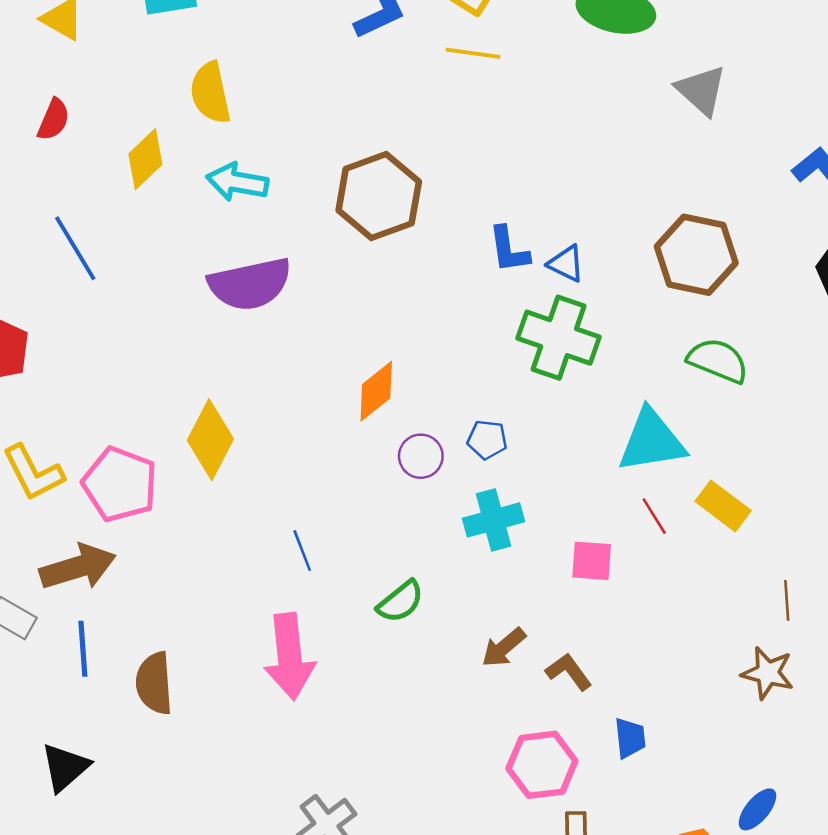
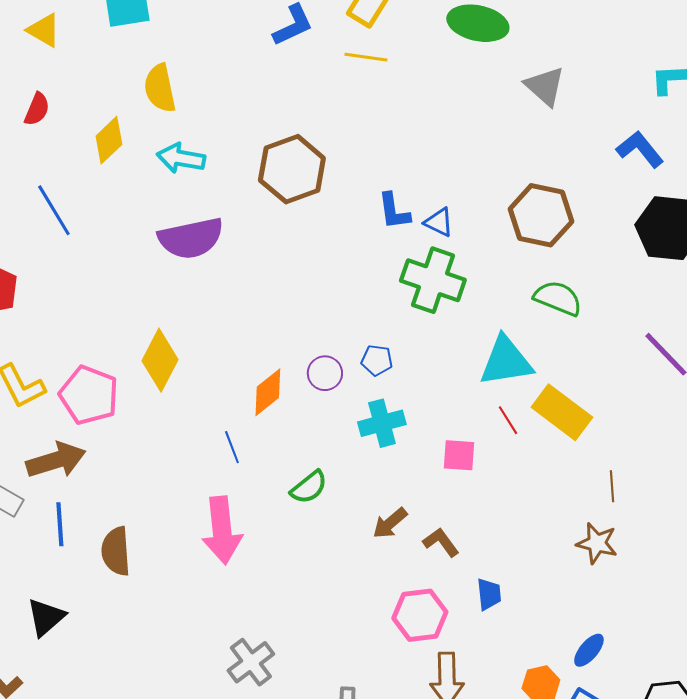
orange diamond: (376, 391) -> (268, 392), moved
yellow rectangle: (723, 506) -> (562, 412), size x1.4

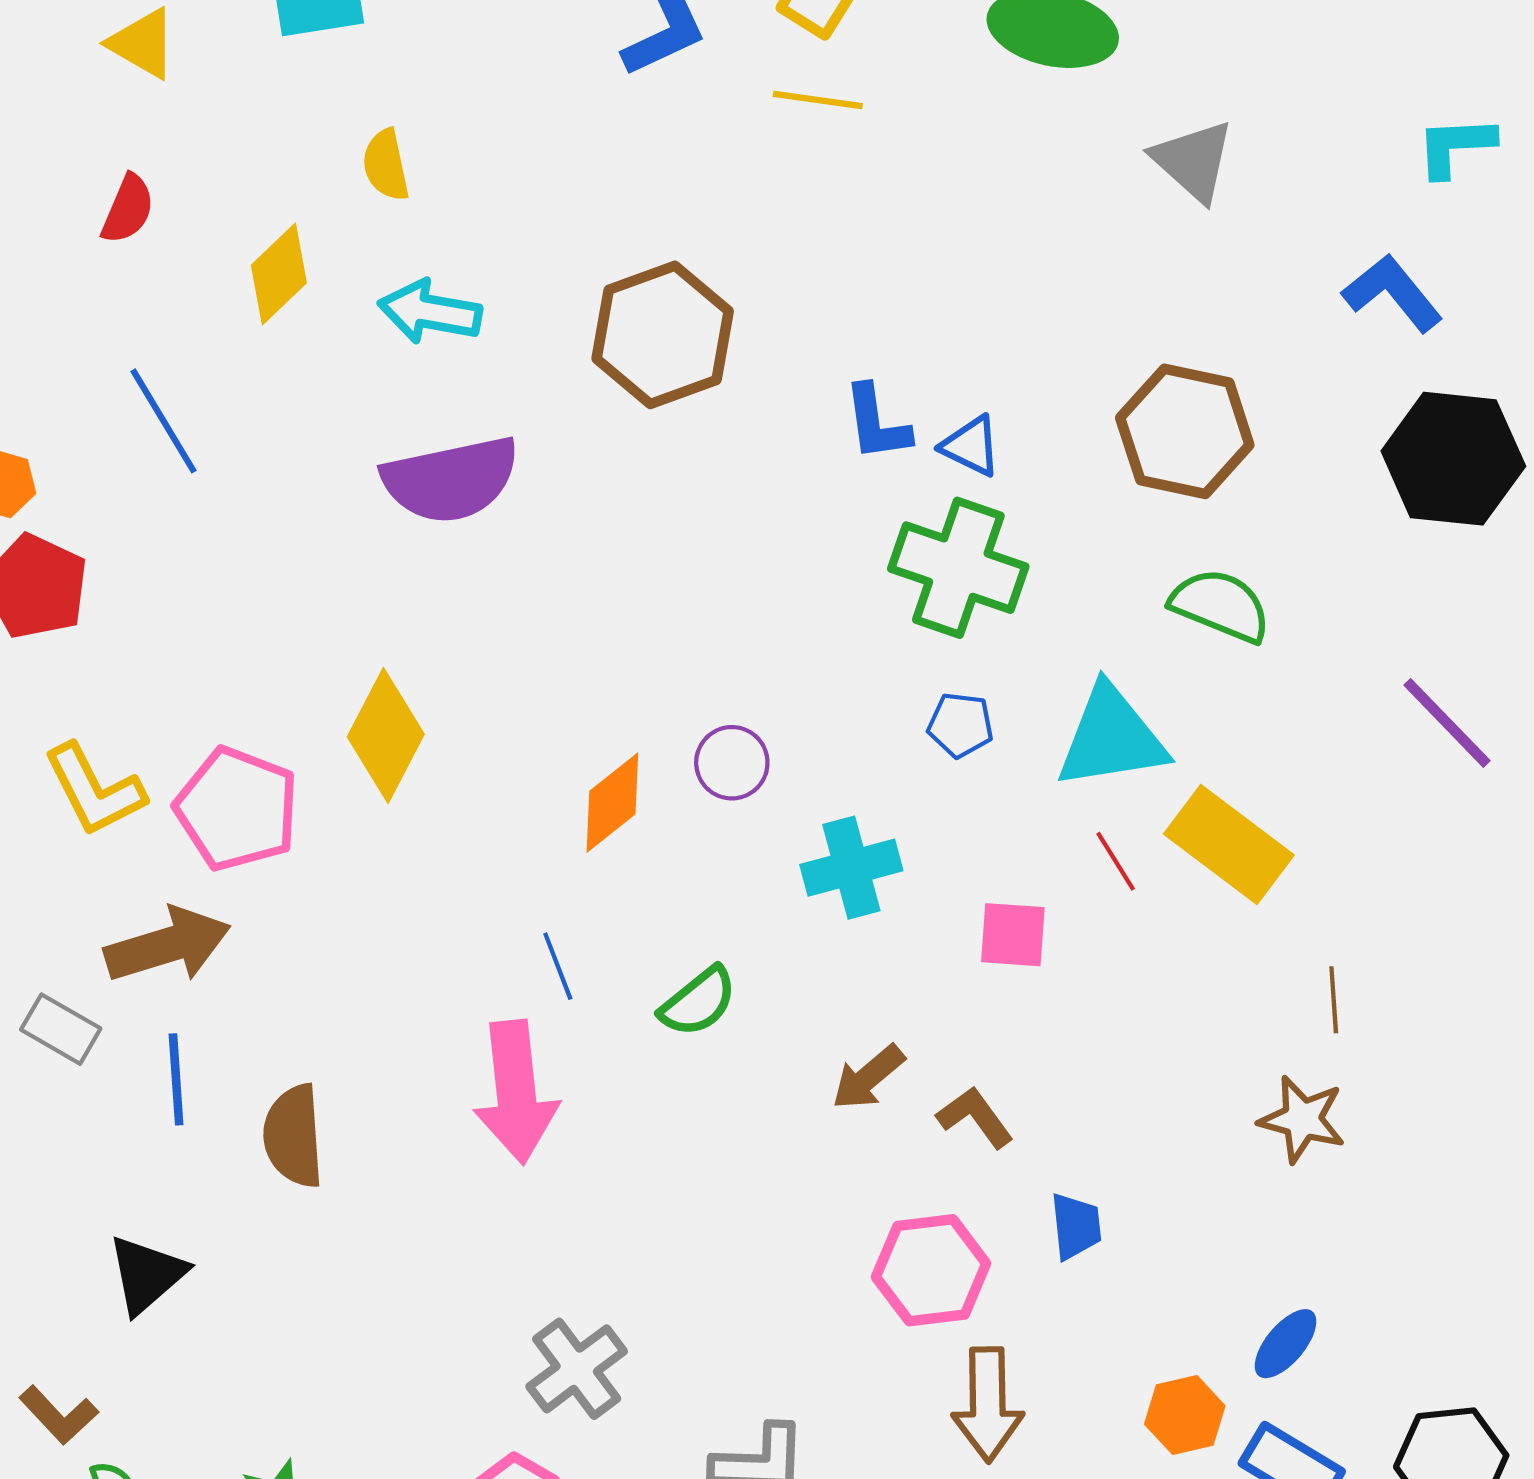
yellow semicircle: (160, 88) -> (386, 165), size x0.7
blue pentagon: (377, 360) -> (960, 725), moved
blue line: (232, 447) -> (558, 966), moved

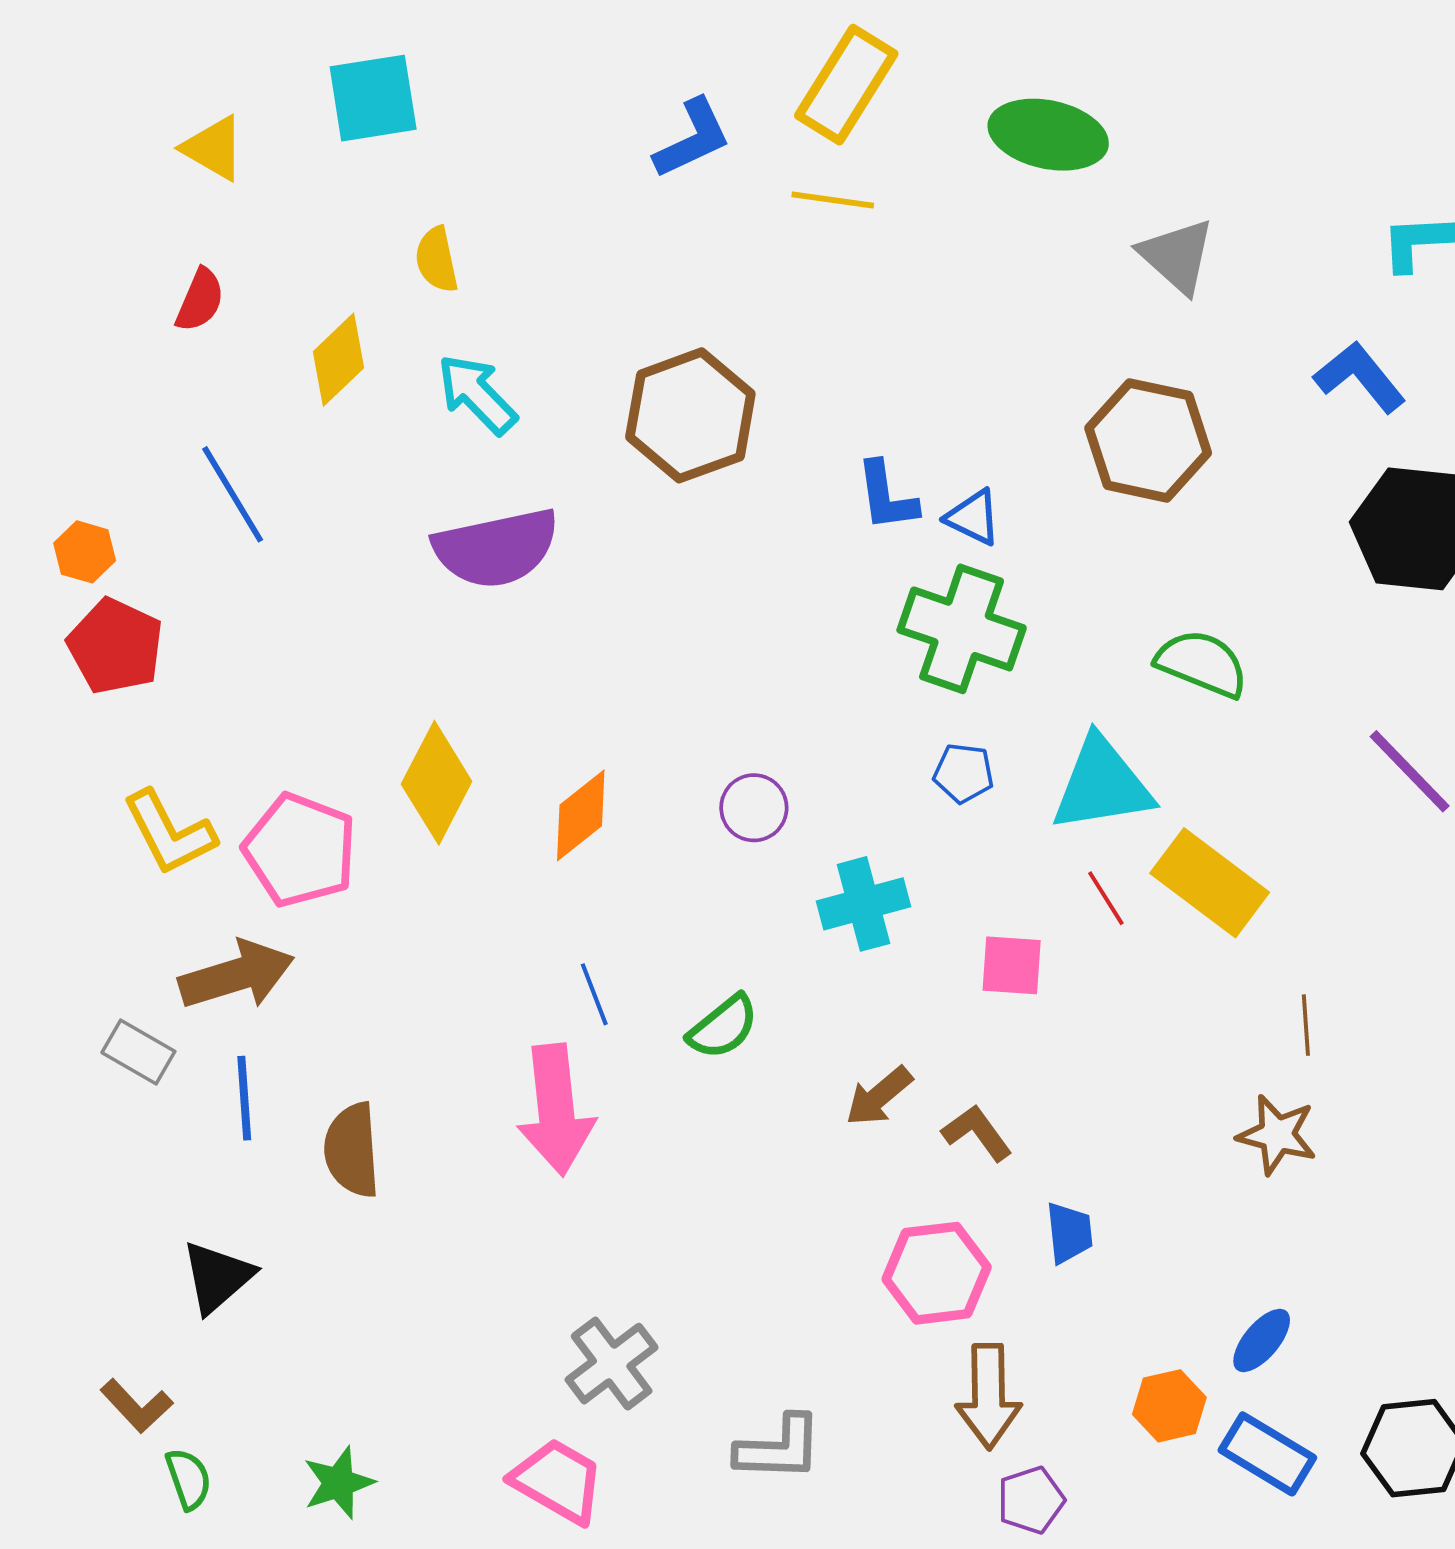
cyan arrow: (430, 312) -> (477, 394), turned 36
brown hexagon: (1185, 431) -> (1148, 440), moved
orange diamond: (612, 803) -> (581, 815), moved

